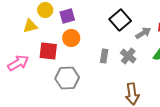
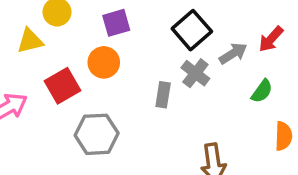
purple square: (67, 16) -> (116, 23), moved
red square: (48, 51) -> (62, 86), turned -36
gray cross: (128, 56) -> (195, 73), moved

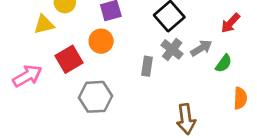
gray arrow: (233, 53) -> (201, 48), moved

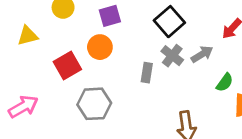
yellow triangle: (44, 24) -> (28, 36), moved
green semicircle: (224, 63) -> (225, 83), moved
pink arrow: (27, 76) -> (23, 107), moved

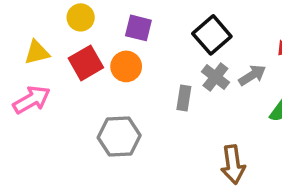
purple square: (110, 16) -> (138, 28), turned 30
red square: (67, 66) -> (86, 63), moved
pink arrow: (23, 107) -> (32, 100), moved

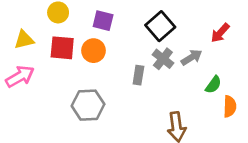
red square: (86, 63) -> (62, 48), turned 35

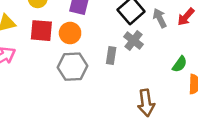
gray arrow: (192, 57) -> (160, 18), moved, turned -84
gray hexagon: (88, 105) -> (73, 67), moved

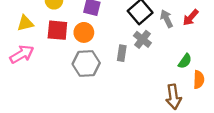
brown arrow: (146, 103) -> (173, 97), moved

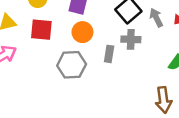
orange circle: (84, 32) -> (82, 32), moved
gray cross: (142, 39) -> (131, 39), turned -36

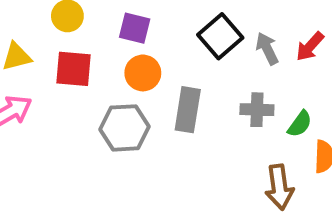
gray cross: (131, 39) -> (257, 110), moved
gray rectangle: (109, 54) -> (188, 110), size x1.5

